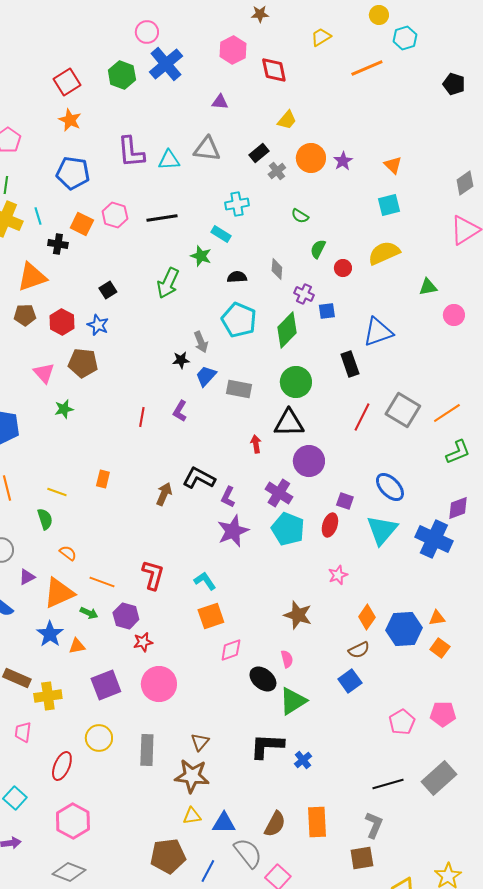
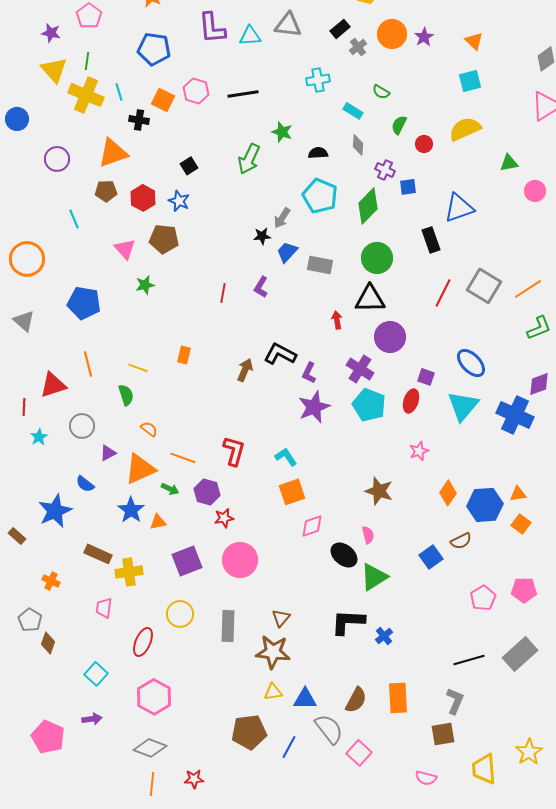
cyan rectangle: (221, 234) -> (353, 111), moved
gray arrow: (201, 342) -> (282, 218), turned 55
brown semicircle: (359, 650) -> (461, 541), moved

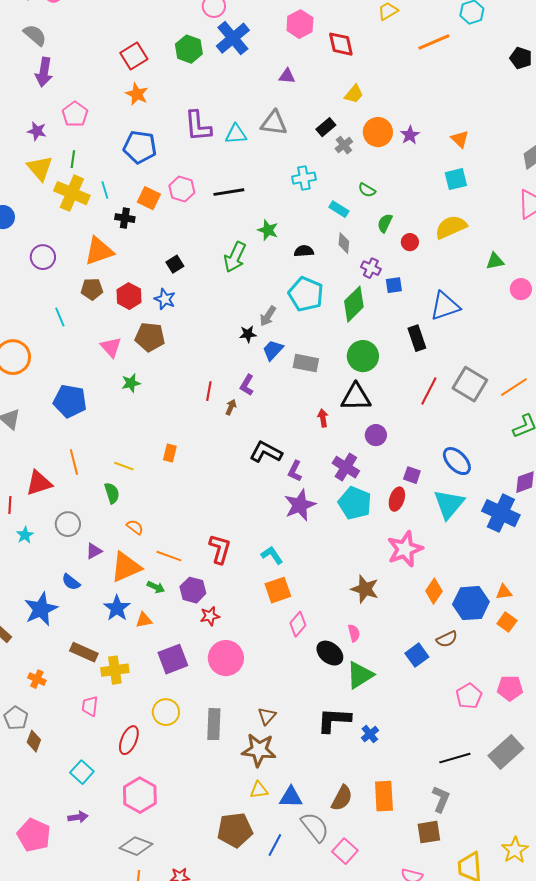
purple circle: (390, 337) -> (376, 435), size x0.7
brown arrow: (245, 370) -> (231, 407), moved, size x0.7
pink star: (419, 451) -> (405, 549), size x1.8
pink diamond: (312, 526) -> (298, 624), turned -30

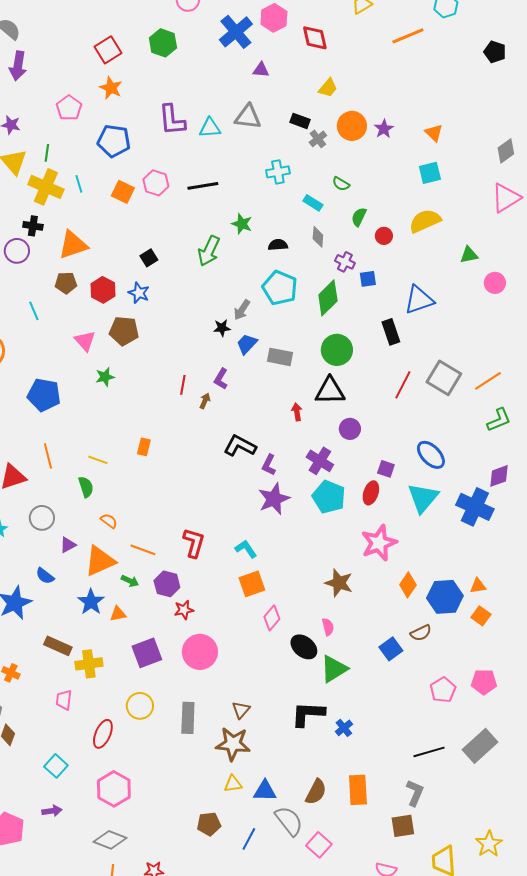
blue cross: (233, 38) -> (236, 32), moved
pink pentagon: (75, 114) -> (69, 108), moved
black rectangle: (326, 127) -> (300, 121), turned 60
black cross: (125, 218) -> (33, 226), moved
brown pentagon: (235, 830) -> (209, 824), size x0.7

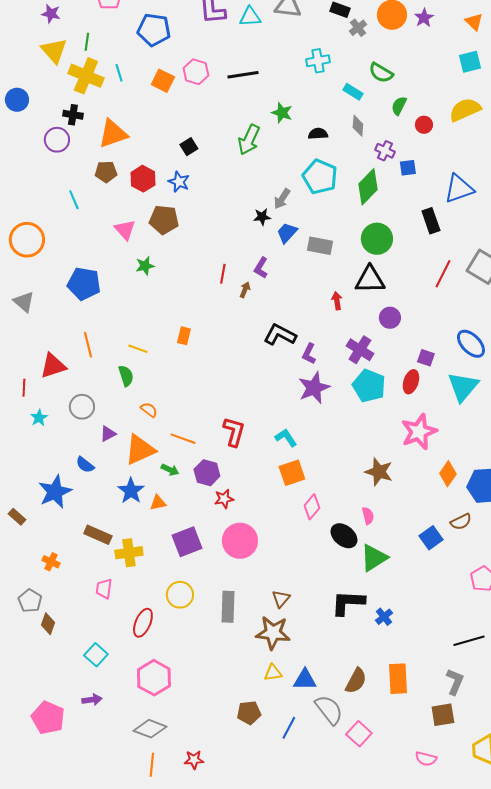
green semicircle: (341, 184) -> (381, 73), size x1.4

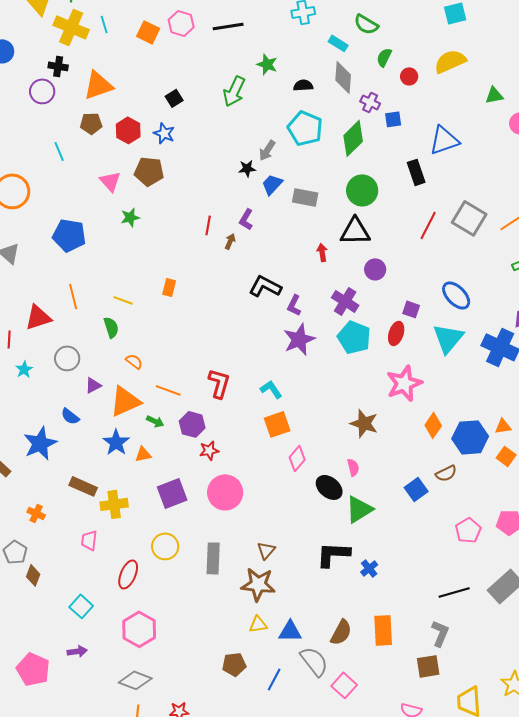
gray diamond: (358, 126) -> (343, 77), size x1.5

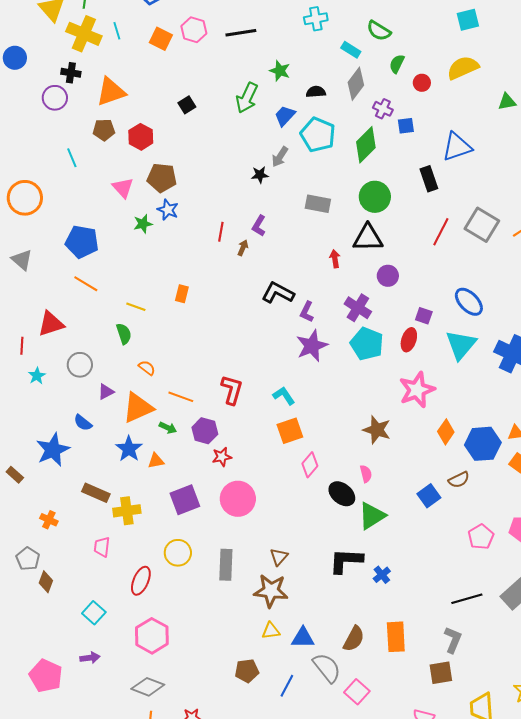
gray diamond: (343, 77) -> (356, 84), turned 32
blue star: (164, 133) -> (168, 210), moved
blue trapezoid: (272, 184) -> (285, 116), moved
orange line: (73, 296) -> (86, 284), moved, turned -45

